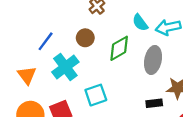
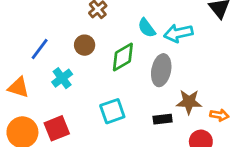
cyan cross: (65, 67) -> (62, 78), size x0.7
orange triangle: (27, 75) -> (18, 87), turned -36
cyan square: (96, 95) -> (112, 111), moved

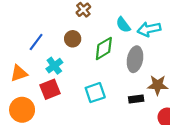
orange triangle: (18, 87) -> (19, 73), turned -36
red square: (57, 128) -> (50, 89), moved

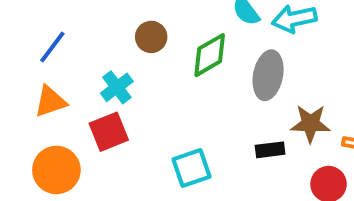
blue line: (36, 42) -> (52, 47), moved
cyan square: (95, 93) -> (191, 168), moved

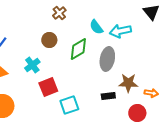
red square: (109, 132) -> (48, 87), moved

